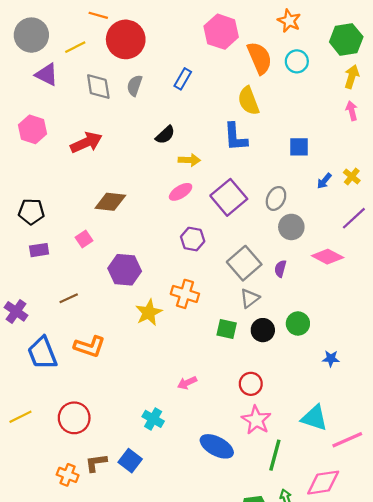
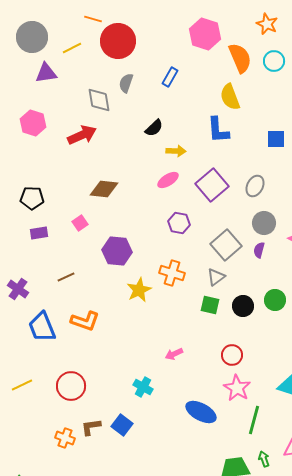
purple triangle: (47, 75) -> (46, 73), turned -35
gray diamond: (98, 87) -> (99, 100), moved
gray circle: (291, 227) -> (264, 223), moved
gray triangle: (250, 298) -> (216, 277), moved

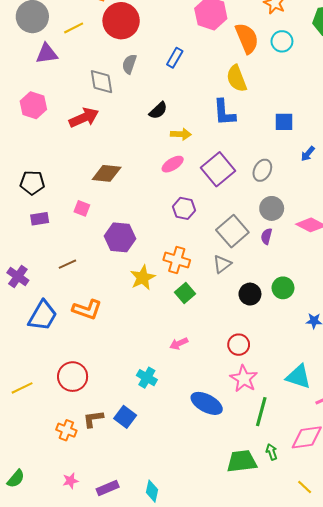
pink square: (80, 223) -> (82, 208), turned -35
green square: (210, 305) -> (185, 293), moved, turned 36
blue trapezoid: (42, 327) -> (43, 316), turned -128
yellow line: (22, 385) -> (22, 388), moved

